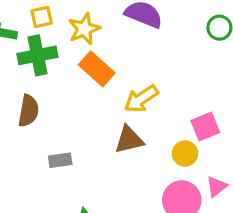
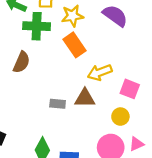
pink square: (205, 127) -> (130, 89), moved, turned 30
gray rectangle: (60, 160) -> (58, 104), moved

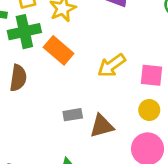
orange rectangle: (74, 45) -> (59, 50), moved
brown triangle: (85, 98) -> (102, 126), moved

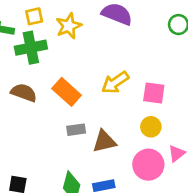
orange rectangle: (59, 50) -> (67, 92), moved
brown semicircle: (18, 78) -> (24, 93), turned -80

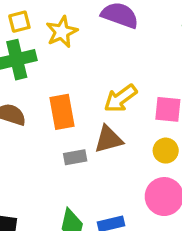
orange rectangle: (67, 92) -> (62, 112), turned 40
brown triangle: (104, 141) -> (108, 139), moved

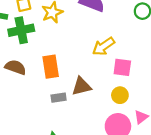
yellow arrow: (120, 98) -> (103, 46), moved

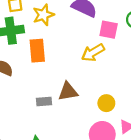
orange rectangle: (51, 67) -> (37, 51), moved
pink square: (122, 67) -> (109, 30), moved

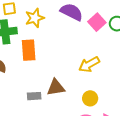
pink square: (109, 30) -> (97, 22), moved, turned 36
yellow arrow: (93, 53) -> (89, 64), moved

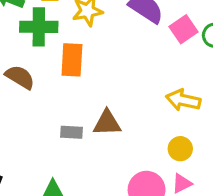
yellow arrow: (89, 64) -> (183, 100), moved, turned 35
yellow circle: (90, 98) -> (180, 149), moved

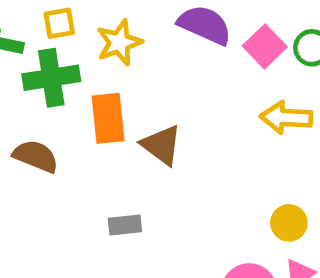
yellow arrow: (183, 100) -> (286, 118), moved
brown triangle: (107, 123) -> (162, 145), moved, turned 48

